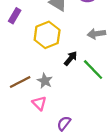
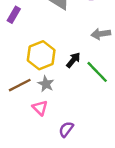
yellow hexagon: (47, 35) -> (41, 55), moved

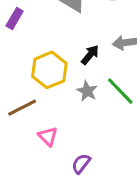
black arrow: (73, 60) -> (90, 55), moved
gray star: (46, 84) -> (87, 91), moved

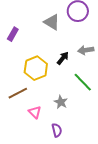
gray star: (87, 91) -> (61, 102), moved
purple semicircle: (81, 164) -> (57, 130), turned 128

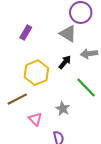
gray triangle: (52, 22) -> (68, 34), moved
purple rectangle: (13, 34) -> (26, 33), moved

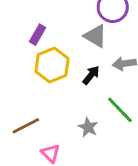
yellow hexagon: (36, 73) -> (52, 65), moved
gray star: (63, 109) -> (88, 127), moved

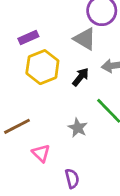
purple rectangle: (37, 35) -> (28, 37), turned 36

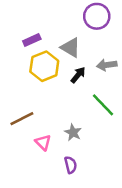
gray triangle: (85, 39) -> (71, 47), moved
gray star: (78, 128) -> (73, 132), moved

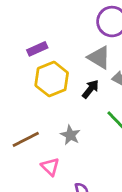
gray triangle: (71, 47) -> (99, 57), moved
gray star: (73, 132) -> (70, 135), moved

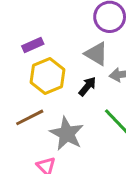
gray star: (70, 135) -> (67, 134), size x1.6
brown line: (26, 139) -> (30, 117), moved

